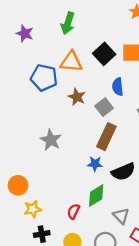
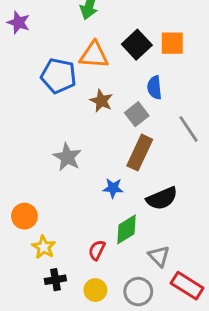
purple star: (25, 33) -> (19, 22), moved
blue star: (95, 164) -> (113, 188), moved
yellow star: (33, 209) -> (44, 247), turned -30

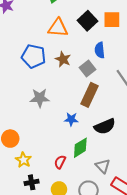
blue pentagon: (58, 76) -> (34, 56), moved
gray star: (67, 157) -> (40, 98), turned -30

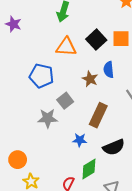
brown star: (63, 59) -> (90, 79), moved
gray square: (87, 68) -> (65, 101), moved

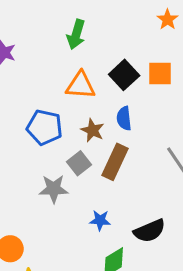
blue semicircle: (109, 70) -> (124, 118), moved
brown star: (90, 79) -> (93, 130), moved
brown rectangle: (98, 115) -> (115, 162), moved

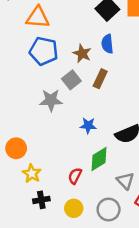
orange triangle: (81, 85) -> (38, 17), moved
brown rectangle: (115, 162) -> (100, 79), size x0.7

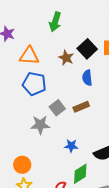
brown star: (82, 53) -> (66, 58), moved
brown rectangle: (100, 79) -> (81, 107), turned 42
orange circle: (16, 148) -> (22, 165), moved

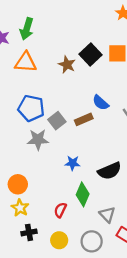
green arrow: (55, 22) -> (27, 29), moved
blue semicircle: (87, 78) -> (101, 103), moved, turned -42
blue pentagon: (34, 84) -> (31, 108), moved
green diamond: (80, 174) -> (83, 194), turned -35

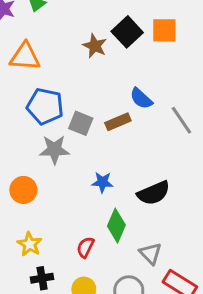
orange triangle: (26, 62) -> (25, 57), moved
gray square: (57, 121) -> (81, 123), turned -30
orange circle: (18, 184) -> (23, 190), moved

